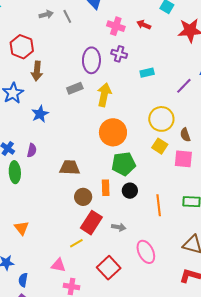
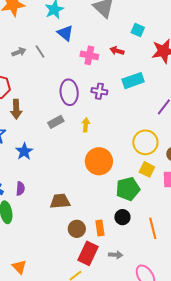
purple cross: (119, 54) -> (99, 91), moved
cyan rectangle: (147, 73) -> (133, 81), moved, size x1.5
yellow arrow: (104, 95) -> (86, 125), size x0.6
green pentagon: (124, 164) -> (128, 189), moved
orange rectangle: (106, 188) -> (100, 228), moved

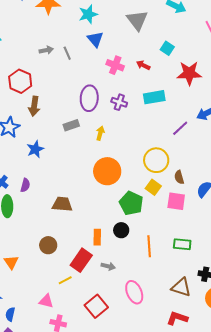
green pentagon: (128, 189) -> (131, 203), turned 30
brown circle: (77, 229) -> (48, 245), moved

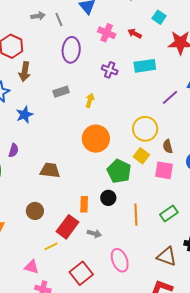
purple ellipse: (89, 98) -> (71, 50), moved
green rectangle: (182, 244) -> (169, 213), turned -42

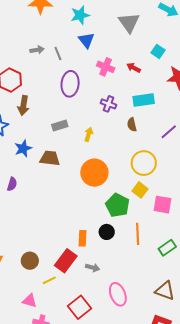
brown semicircle: (168, 146) -> (132, 125), moved
brown trapezoid: (50, 170) -> (50, 158), moved
brown circle: (35, 211) -> (30, 261), moved
orange line: (136, 215) -> (138, 234), moved

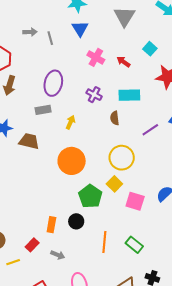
purple ellipse: (70, 84) -> (53, 83), moved
orange line: (138, 234) -> (104, 242), moved
green rectangle: (167, 248) -> (134, 245), turned 66
red rectangle: (66, 261) -> (32, 245), size x0.6

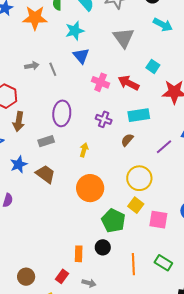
red arrow: (123, 62) -> (128, 83), size x1.5
gray rectangle: (43, 110) -> (46, 141), moved
brown semicircle: (115, 118) -> (127, 140), turned 56
brown trapezoid: (29, 141) -> (45, 174), turned 30

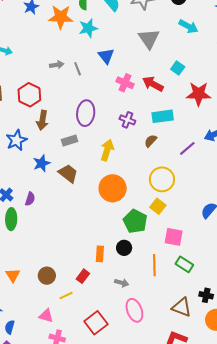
cyan star: (75, 31) -> (88, 28), moved
yellow arrow: (84, 150) -> (107, 150), size x1.5
pink square: (158, 220) -> (174, 237), moved
gray arrow: (89, 283) -> (122, 283), moved

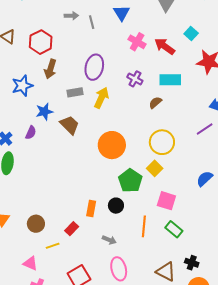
purple line: (187, 148) -> (205, 129), moved
yellow arrow: (107, 150) -> (101, 98), moved
purple semicircle: (30, 199) -> (31, 133), moved

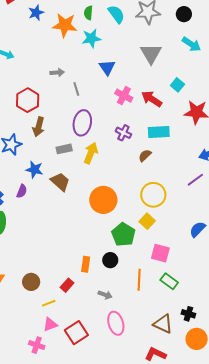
gray line: (92, 22) -> (76, 89), moved
blue star: (44, 112) -> (34, 170), turned 30
pink triangle: (30, 263) -> (50, 324), moved, turned -42

